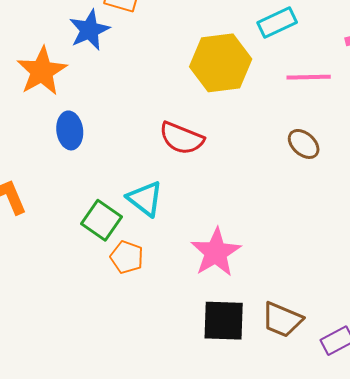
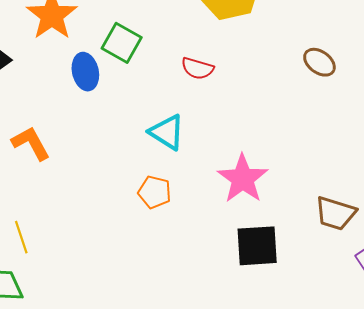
red semicircle: (182, 138) -> (197, 68), size x0.7
green square: (102, 220) -> (122, 43), moved
brown trapezoid: (282, 320) -> (335, 213), moved

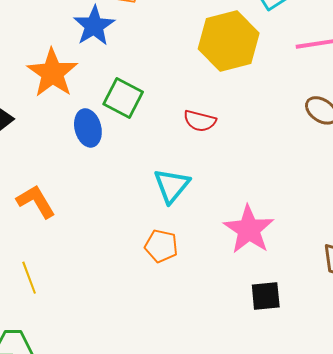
cyan triangle: (167, 132) -> (172, 186), turned 39
yellow line: (21, 237) -> (29, 278), moved
black square: (257, 246) -> (266, 296), size x0.7

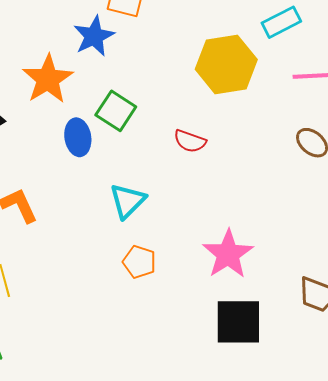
cyan triangle: (172, 186) -> (128, 201), moved
black square: (266, 296) -> (238, 322), size x1.6

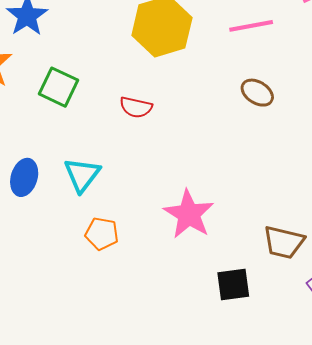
blue ellipse: (78, 137) -> (24, 177), moved, turned 33
black square: (238, 322) -> (233, 284), moved, size x0.7

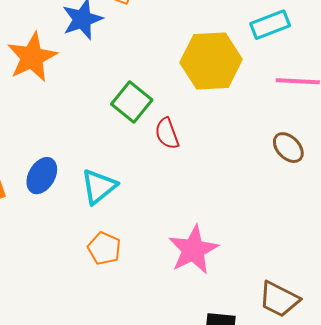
green square: (59, 87) -> (132, 102), moved
red semicircle: (136, 107) -> (167, 133), turned 44

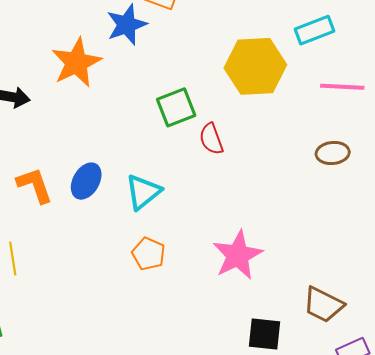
green square: (132, 102) -> (176, 107), turned 30
brown ellipse: (288, 148) -> (333, 153), turned -52

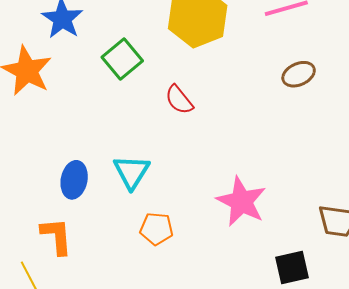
green square: (176, 107) -> (122, 59), moved
orange L-shape: (35, 185) -> (57, 236), moved, turned 33

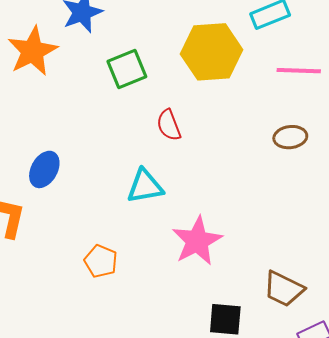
cyan triangle: (132, 172) -> (145, 186), moved, turned 30
orange pentagon: (157, 229) -> (101, 261), moved

